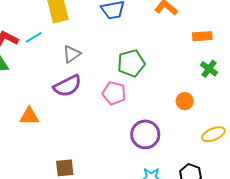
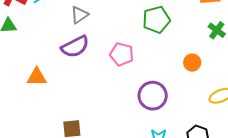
green pentagon: (131, 63) -> (156, 20), moved

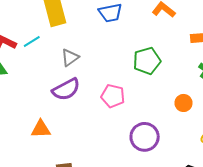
orange triangle: (37, 77) -> (41, 129), moved

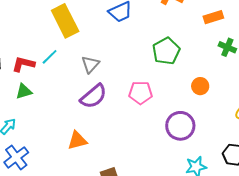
orange circle: (183, 103) -> (200, 86), moved

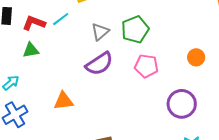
green pentagon: (166, 51) -> (135, 29), moved
orange circle: (200, 86) -> (196, 57), moved
orange triangle: (77, 140) -> (64, 101), moved

